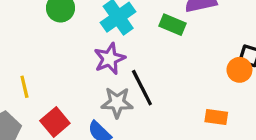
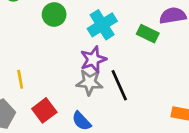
gray star: (117, 103) -> (90, 82), moved

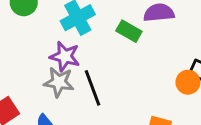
purple star: (93, 59) -> (65, 56), turned 30

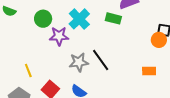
purple star: (65, 56) -> (59, 36), moved

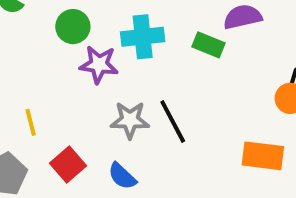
cyan cross: (79, 19) -> (143, 37), turned 30
orange rectangle: (149, 71) -> (263, 156), size x1.5

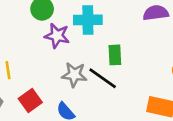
green rectangle: (208, 45) -> (115, 55), moved, turned 60
black line: (173, 122) -> (103, 78), turned -32

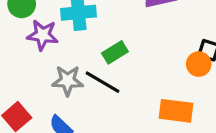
green rectangle: (115, 55) -> (115, 52), turned 66

